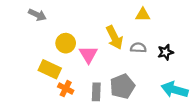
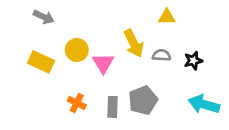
yellow rectangle: (50, 69) -> (41, 62), moved

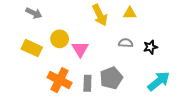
yellow arrow: (134, 43) -> (100, 15), moved
orange cross: (77, 103) -> (60, 80), size x1.6
cyan arrow: (204, 104) -> (159, 81), turned 125

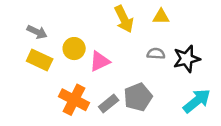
gray arrow: (34, 13) -> (37, 32), moved
black star: (150, 47) -> (187, 59), size x1.5
pink triangle: (80, 49) -> (100, 61), turned 36
gray rectangle: (87, 83) -> (109, 103), turned 49

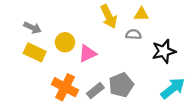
gray semicircle: (156, 54) -> (133, 34), moved

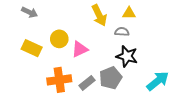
gray arrow: (32, 28) -> (30, 12), moved
black star: (164, 51) -> (127, 56), moved, turned 30
orange cross: (65, 87) -> (59, 80), turned -35

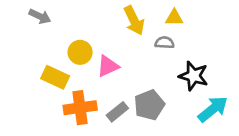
yellow rectangle: (32, 48) -> (55, 77), moved
black star: (127, 56) -> (194, 76), moved

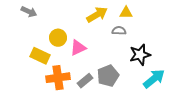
yellow arrow: (134, 20) -> (97, 15), turned -95
black star: (194, 76) -> (140, 55), turned -30

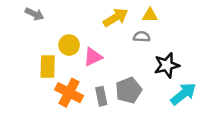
yellow rectangle: (40, 56) -> (48, 66), turned 66
orange cross: (58, 78) -> (69, 93), turned 35
gray rectangle: (85, 81) -> (101, 96), turned -63

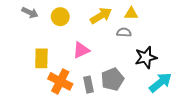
yellow circle: (69, 45) -> (60, 17), moved

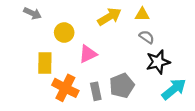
yellow circle: (60, 17) -> (64, 33), moved
gray semicircle: (124, 32) -> (147, 37), moved, turned 32

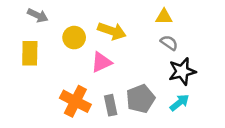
yellow arrow: (109, 17) -> (112, 31), moved, turned 50
yellow rectangle: (45, 63) -> (30, 53), moved
cyan arrow: (174, 89) -> (180, 103), moved, size x0.7

